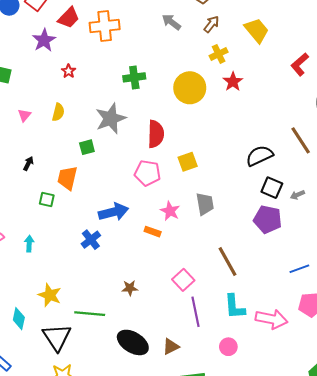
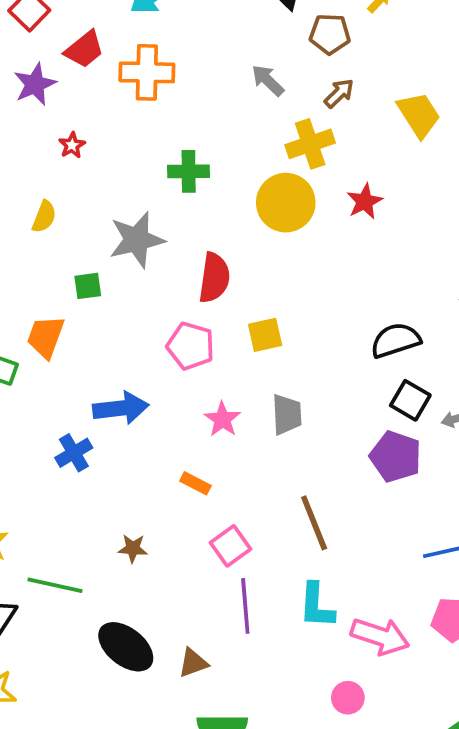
yellow cross: (219, 54) -> (310, 144), moved, size x1.4
orange rectangle: (153, 232) -> (195, 483), moved
pink circle: (228, 347) -> (348, 698), moved

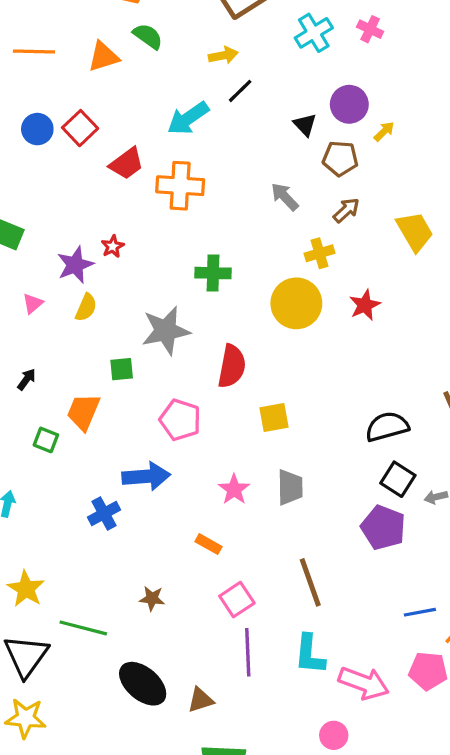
purple star: (35, 84) -> (75, 265), moved
yellow cross: (310, 144) -> (319, 253), size x0.7
pink pentagon: (191, 346) -> (180, 420), moved

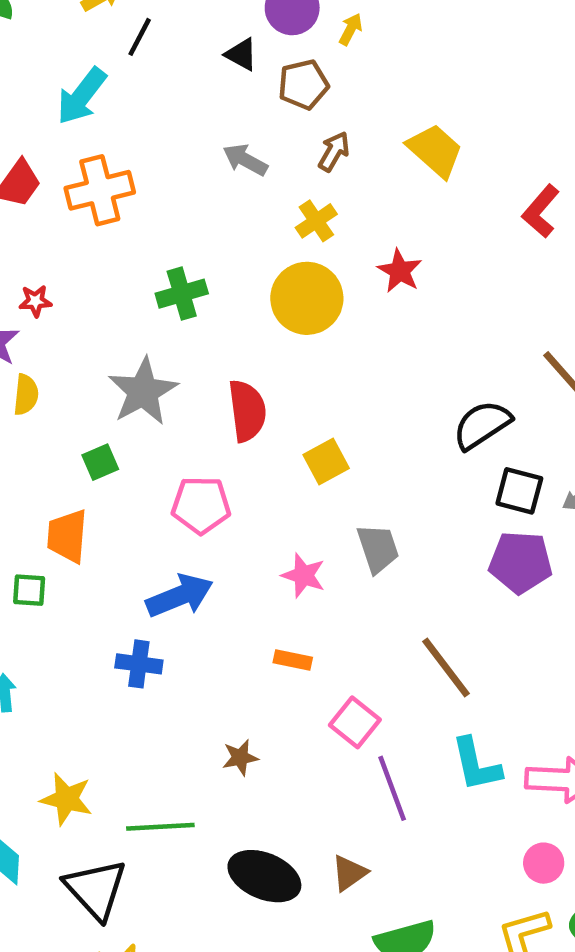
red star: (113, 246) -> (35, 301), turned -30
blue cross: (104, 513) -> (139, 664), turned -36

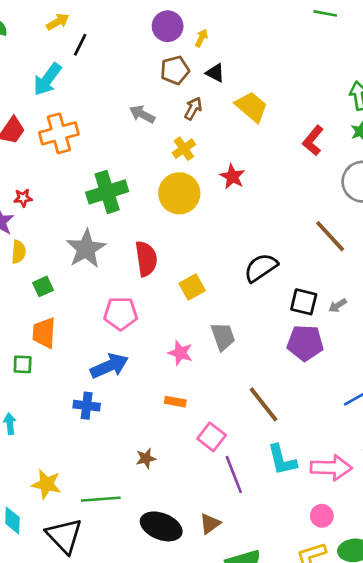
black triangle: (241, 54) -> (215, 73), moved
green cross: (182, 294) -> (107, 192), size x1.4
black semicircle: (482, 425) -> (261, 268), moved
green square: (100, 462) -> (43, 286), moved

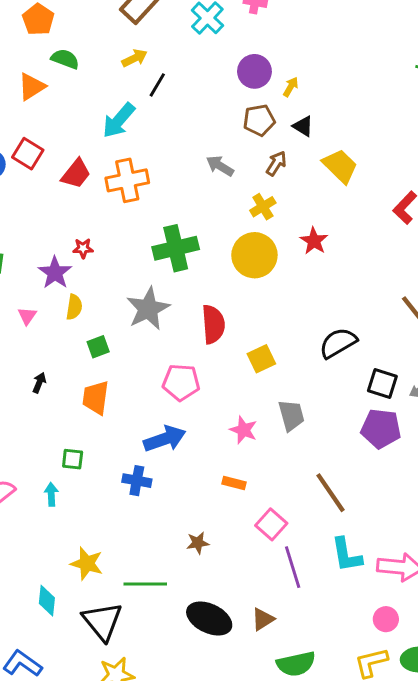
green square: (23, 364) -> (73, 459), moved

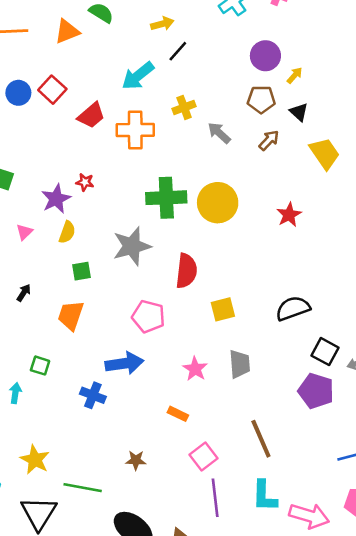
yellow cross: (263, 207) -> (184, 107), moved
yellow circle: (254, 255) -> (218, 203), moved

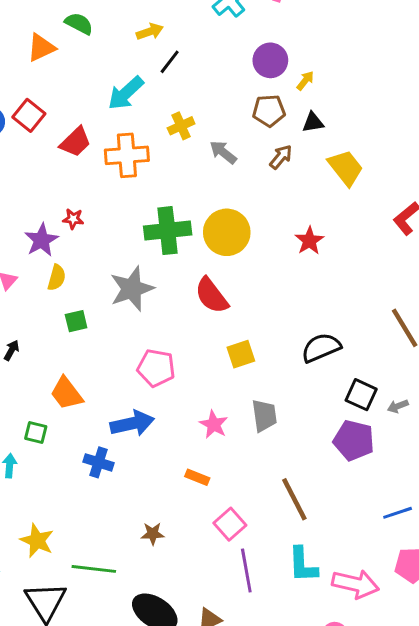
black triangle: (299, 112) -> (313, 122), turned -48
red semicircle: (186, 271) -> (212, 296), moved, turned 140
orange trapezoid: (71, 315) -> (66, 393), moved, turned -52

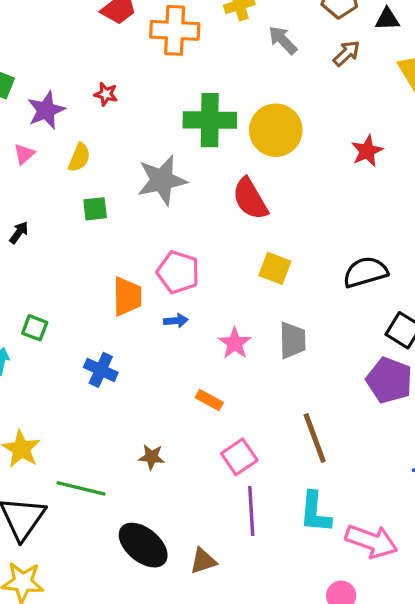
purple star: (41, 240) -> (46, 110), moved
yellow square: (241, 354) -> (275, 268), turned 32
orange trapezoid: (66, 393) -> (127, 296), moved, turned -150
blue arrow: (132, 423) -> (176, 321), moved, size x0.5

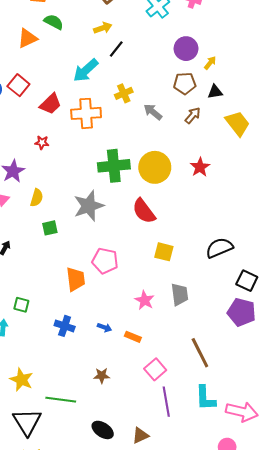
red star: (106, 94) -> (42, 143), moved
red star: (367, 151) -> (200, 167), moved
blue arrow: (176, 321) -> (105, 327), moved, turned 32
black ellipse: (143, 545) -> (103, 430), size x0.7

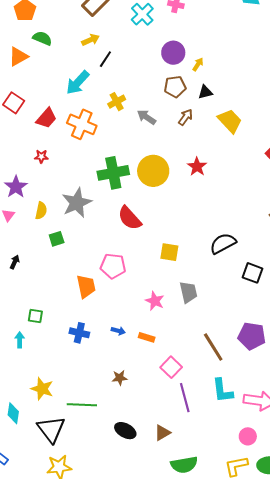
orange cross: (86, 113) -> (82, 124), turned 32
gray star: (89, 206) -> (77, 203), moved
red semicircle: (144, 211) -> (130, 218), moved
purple pentagon: (242, 312) -> (252, 336), moved

